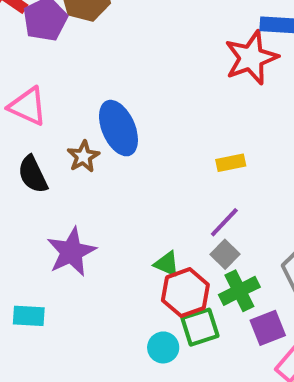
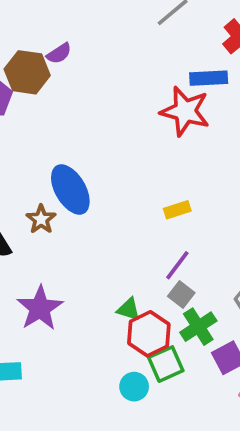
red star: (251, 58) -> (185, 111), turned -30

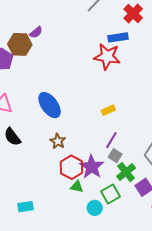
brown star: (41, 219) -> (58, 141), moved
purple star: (40, 308) -> (92, 167), moved
green triangle: (129, 309) -> (77, 187), moved
red hexagon: (149, 334) -> (71, 167), moved

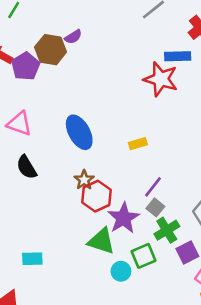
yellow rectangle: (108, 110) -> (138, 144), moved
red hexagon: (71, 167) -> (97, 196), moved
green triangle: (77, 187) -> (101, 241), size x1.6

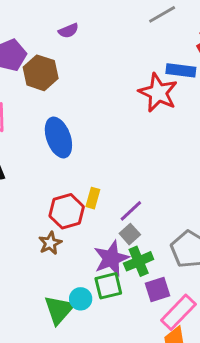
brown hexagon: (51, 50) -> (41, 73), moved
yellow rectangle: (138, 144) -> (93, 198), moved, turned -66
brown star: (84, 180) -> (50, 243), moved
purple star: (124, 218) -> (111, 258), moved
green triangle: (101, 241) -> (59, 310), moved, turned 44

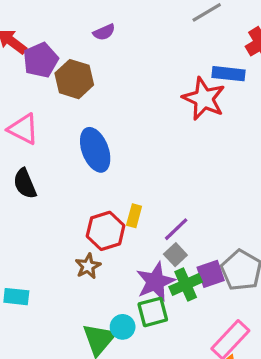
purple square: (157, 290) -> (211, 274), moved

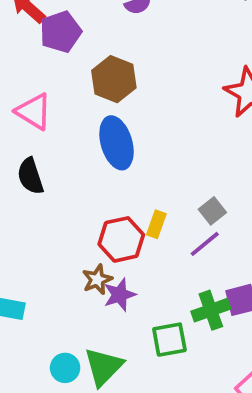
brown hexagon: (74, 79) -> (114, 79), moved
gray square: (175, 255) -> (212, 211), moved
purple star: (155, 282) -> (120, 295), moved, size x0.7
cyan circle: (123, 327) -> (65, 368), moved

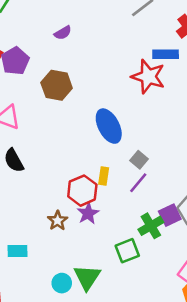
blue ellipse: (117, 143) -> (109, 126), moved
brown star: (97, 279) -> (58, 221), moved
purple star: (120, 295) -> (88, 213), moved

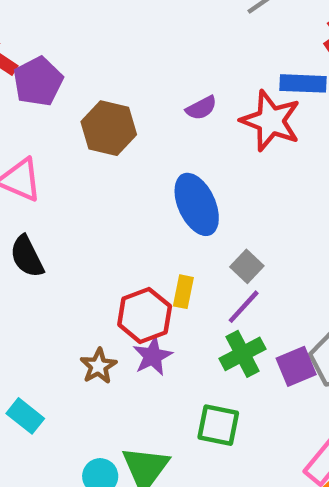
purple semicircle: (63, 33) -> (201, 108), moved
green cross: (151, 226) -> (242, 354), moved
cyan rectangle: (17, 251) -> (25, 416), turned 36
green square: (127, 251) -> (218, 425), turned 30

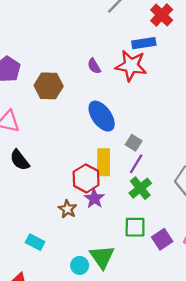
purple semicircle: (201, 108) -> (94, 66), turned 98
yellow rectangle: (183, 292) -> (104, 162), size x1.6
purple square: (296, 366) -> (162, 239), moved

